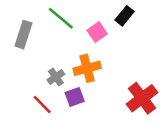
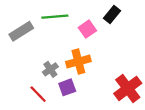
green line: (61, 18) -> (55, 17), turned -45
gray rectangle: (23, 35) -> (21, 31), turned 40

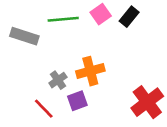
pink square: (87, 29) -> (101, 14), moved
gray rectangle: (21, 31) -> (24, 36), turned 50

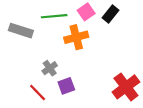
orange cross: (90, 71) -> (76, 37), moved

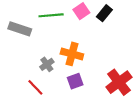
orange cross: (76, 37) -> (72, 54), moved, turned 30
purple square: (66, 86) -> (75, 81), moved

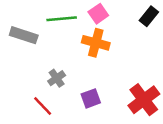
black rectangle: (104, 13) -> (149, 16), moved
orange cross: (72, 54) -> (96, 43), moved

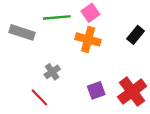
black rectangle: (149, 16) -> (136, 35), moved
purple square: (91, 98) -> (96, 90), moved

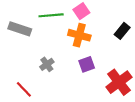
purple square: (96, 90) -> (87, 64), moved
red line: (39, 97) -> (24, 89), moved

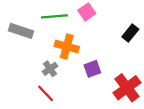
orange cross: (79, 35) -> (67, 46), moved
red line: (24, 89) -> (46, 93), moved

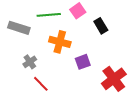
black rectangle: (130, 33) -> (101, 26), moved, turned -70
gray cross: (50, 69) -> (30, 62), moved

